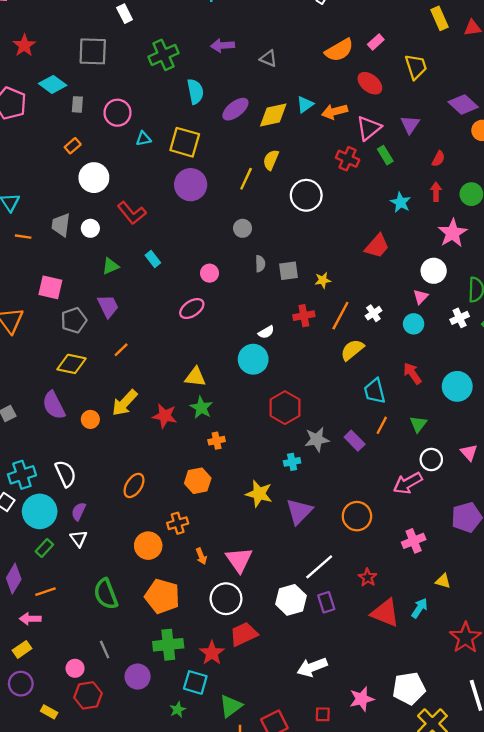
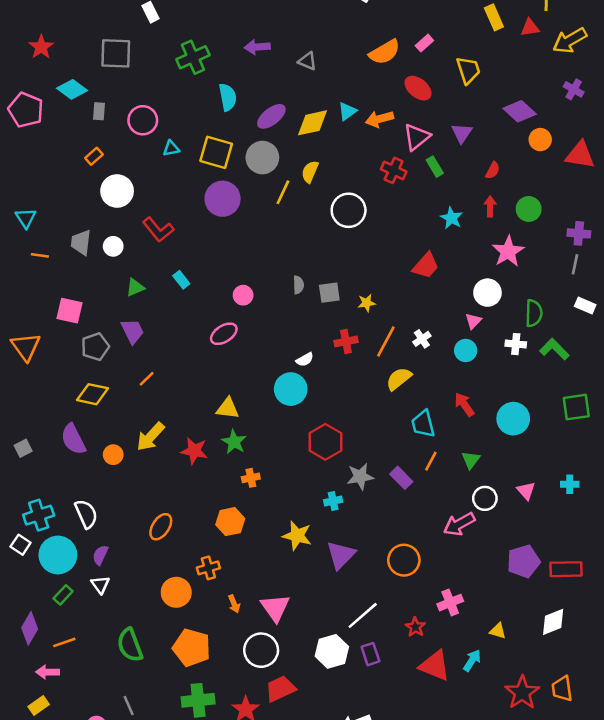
gray circle: (243, 228) -> (262, 158), moved, size x1.6
white cross: (460, 318) -> (516, 344), turned 30
pink cross: (414, 541) -> (450, 603), moved

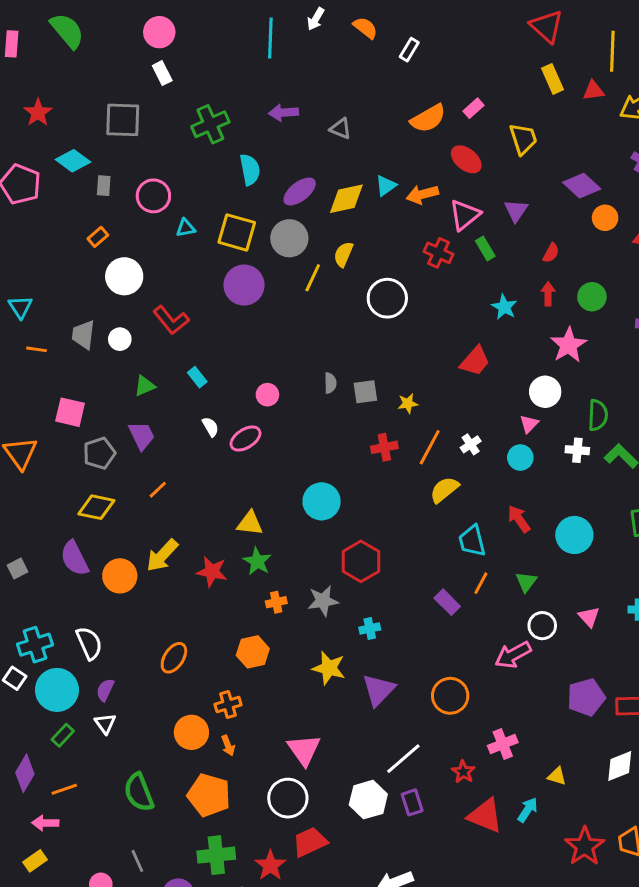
white semicircle: (305, 359) -> (210, 427), moved, turned -90
orange circle: (113, 455) -> (120, 576), size x1.5
gray star: (360, 477) -> (323, 601), moved
orange arrow: (234, 604) -> (228, 745), moved

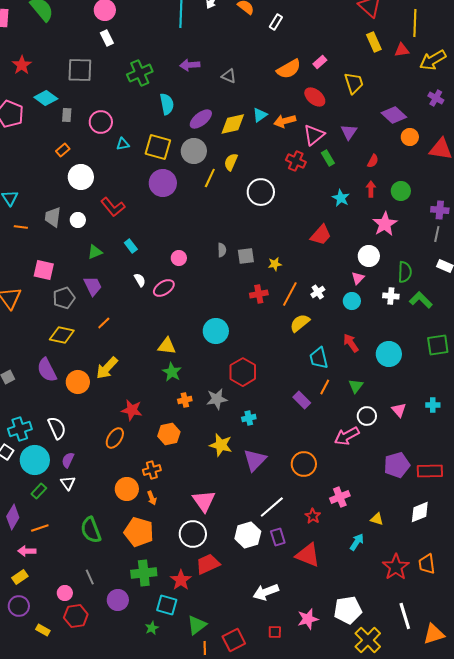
red star: (212, 572) -> (132, 410), moved
red triangle: (485, 816) -> (308, 555), moved

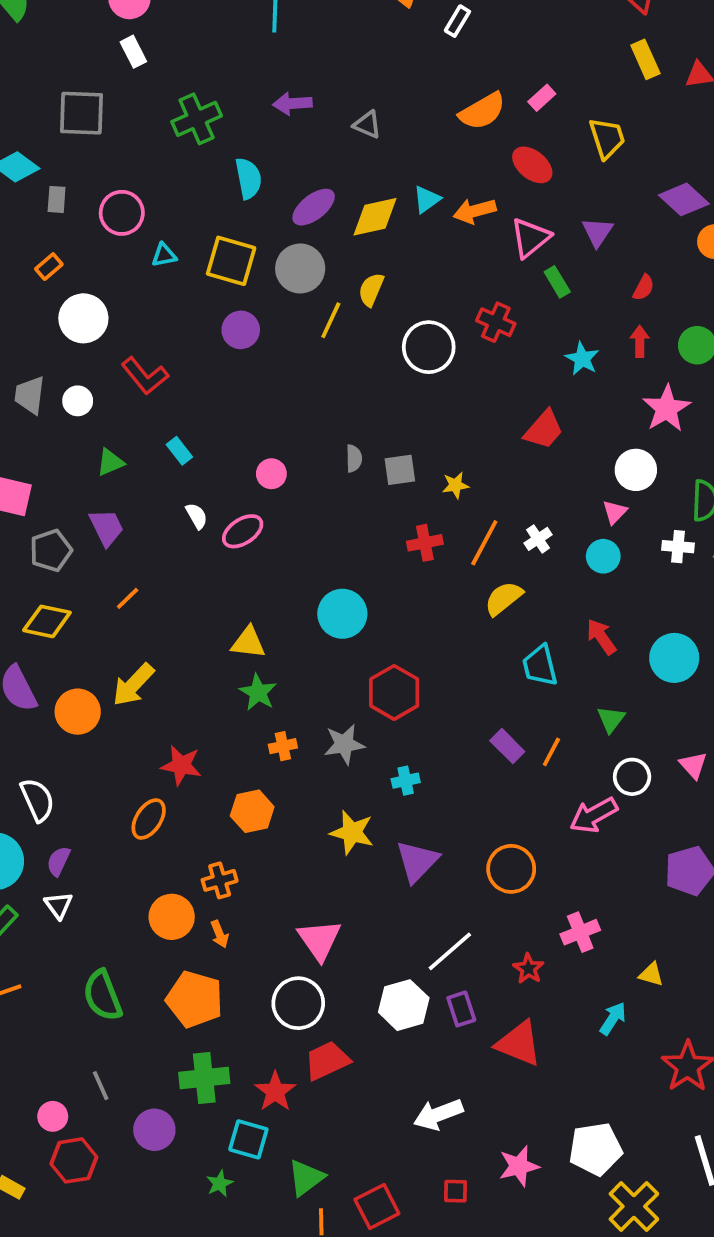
red cross: (296, 161) -> (496, 322), moved
purple circle: (163, 183) -> (241, 330), size x0.7
orange line: (325, 387) -> (551, 752), moved

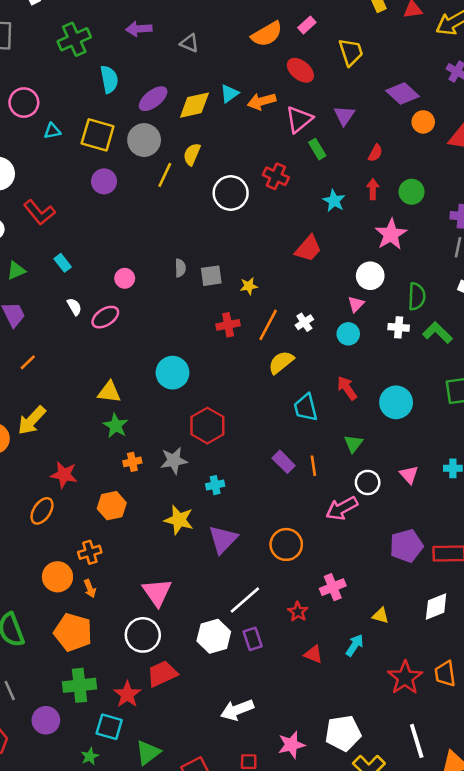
orange line: (551, 752) -> (313, 466), turned -36
red triangle: (519, 1043) -> (313, 654), moved, size x0.6

